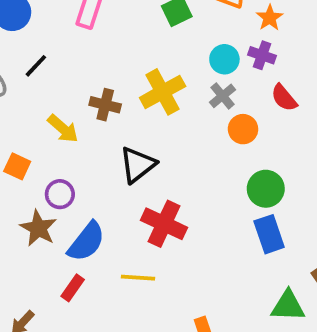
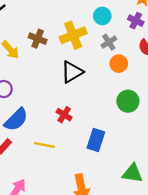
cyan circle: (224, 59) -> (102, 16), moved
black triangle: (138, 165) -> (72, 72), moved
red cross: (164, 224) -> (64, 115), size x0.6
blue rectangle: (269, 234) -> (96, 140), moved, turned 30

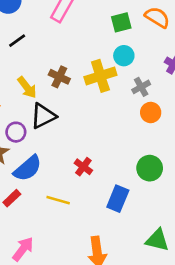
cyan circle: (102, 16) -> (124, 56), moved
black triangle: (72, 72) -> (43, 116), moved
green circle: (128, 101) -> (150, 168), moved

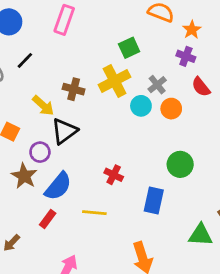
green square: (121, 22) -> (129, 48), moved
cyan circle: (124, 56) -> (141, 106), moved

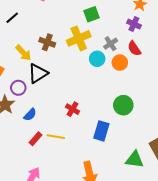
red semicircle: (201, 87) -> (134, 48), moved
blue semicircle: (58, 186) -> (30, 115), size x0.6
red rectangle: (48, 219) -> (35, 139), moved

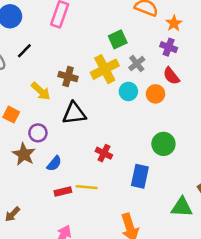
gray cross: (111, 44) -> (137, 64), moved
black triangle: (38, 73) -> (74, 113), moved, turned 30
red rectangle: (35, 139) -> (63, 192), turned 40

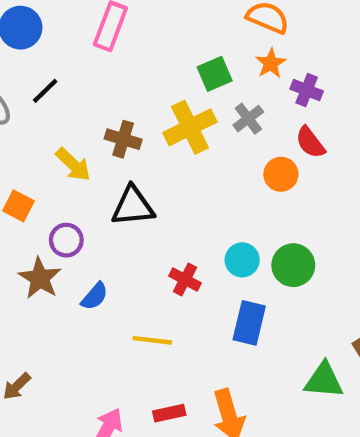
orange star: (174, 23) -> (271, 63), moved
cyan circle: (128, 91) -> (242, 260), moved
red rectangle: (63, 192) -> (169, 413), moved

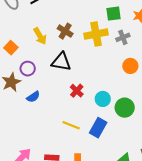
red cross: (185, 280) -> (77, 91), moved
yellow line: (152, 340) -> (71, 125), moved

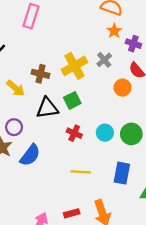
green square: (114, 14) -> (72, 100), moved
blue semicircle: (33, 97) -> (30, 155), size x1.5
blue rectangle: (98, 128) -> (122, 173), moved

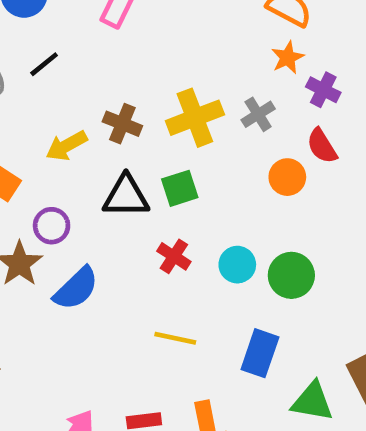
yellow arrow: (16, 88) -> (67, 146), turned 102

